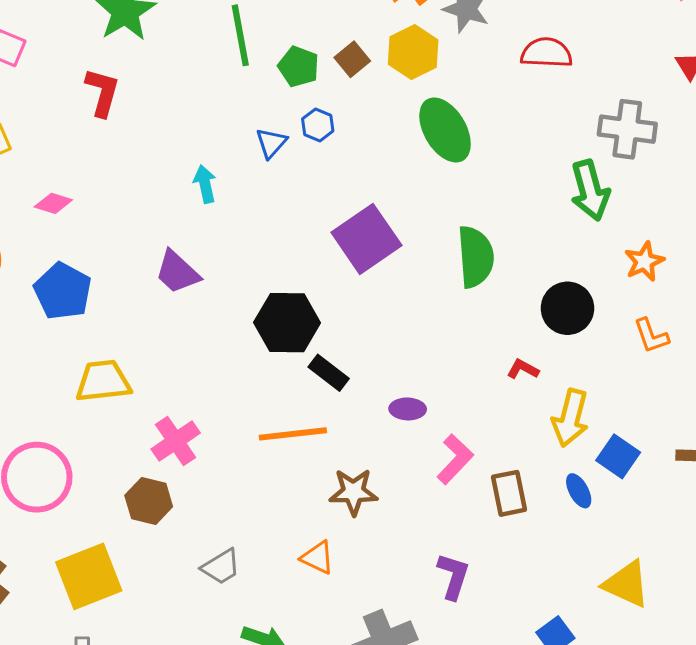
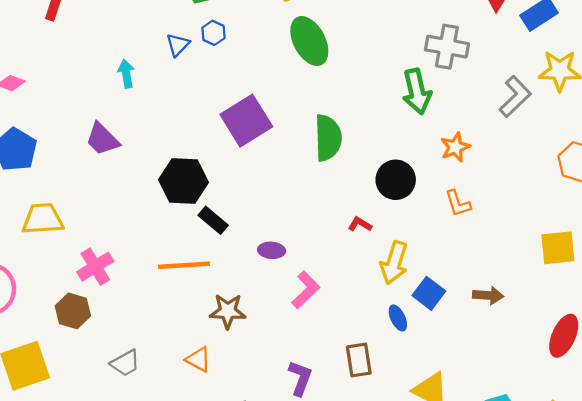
brown rectangle: (509, 493) -> (359, 360), moved

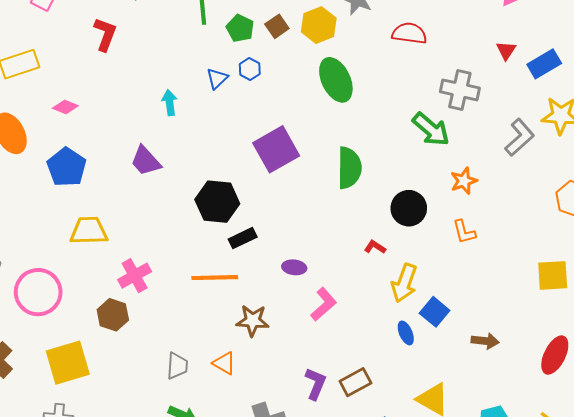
green arrow: (417, 92) -> (431, 129), turned -39
black rectangle: (213, 220) -> (243, 238), turned -68
brown arrow: (488, 295) -> (485, 341), moved
brown rectangle: (359, 360) -> (355, 382), moved, turned 68
gray trapezoid: (125, 363) -> (177, 366), moved, turned -60

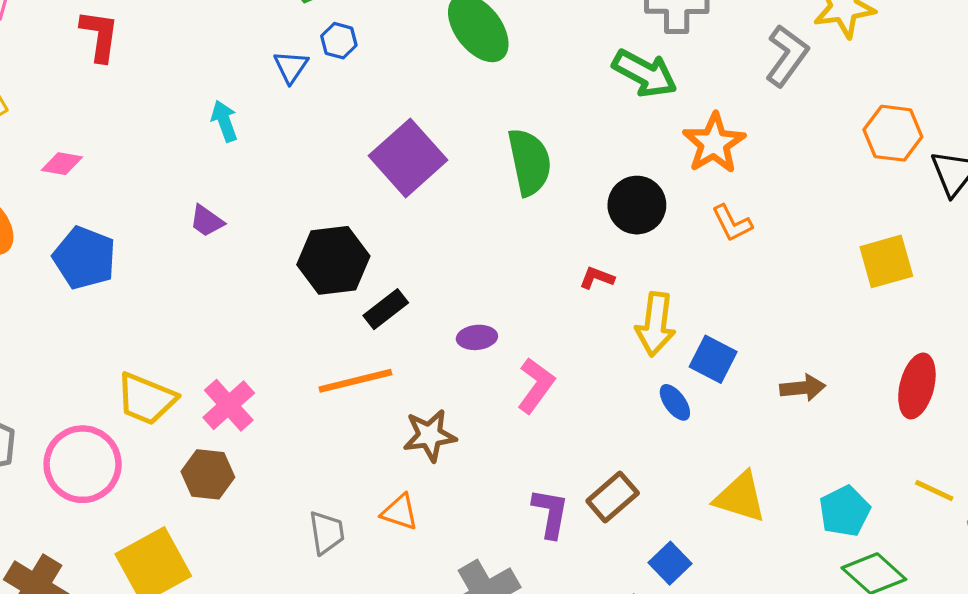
purple trapezoid: (146, 161) -> (207, 221), size x0.7
orange star: (464, 181) -> (714, 143), size x1.4
yellow trapezoid: (89, 231) -> (146, 399), moved, turned -144

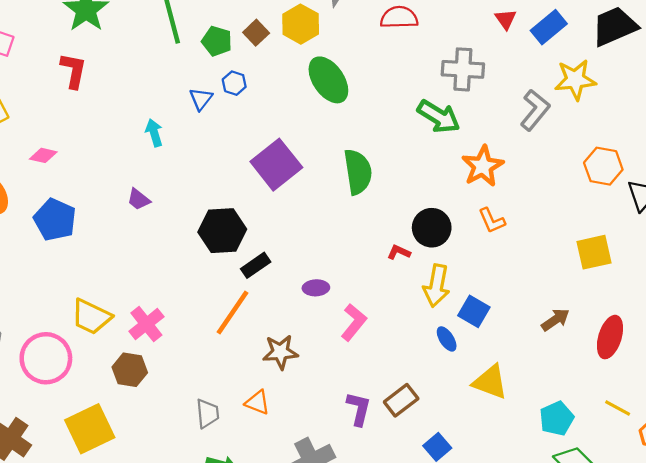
black circle: (637, 205) -> (432, 228), moved
orange line: (355, 381) -> (233, 312), turned -45
brown arrow: (803, 388) -> (555, 320), moved, turned -32
yellow triangle: (740, 497) -> (490, 382), moved

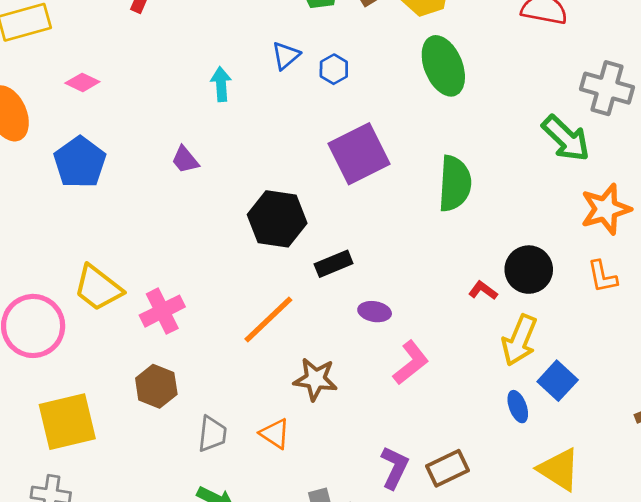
blue hexagon: (234, 83) -> (334, 69), moved
black rectangle: (256, 265) -> (334, 264), moved
brown hexagon: (130, 370) -> (156, 386), moved

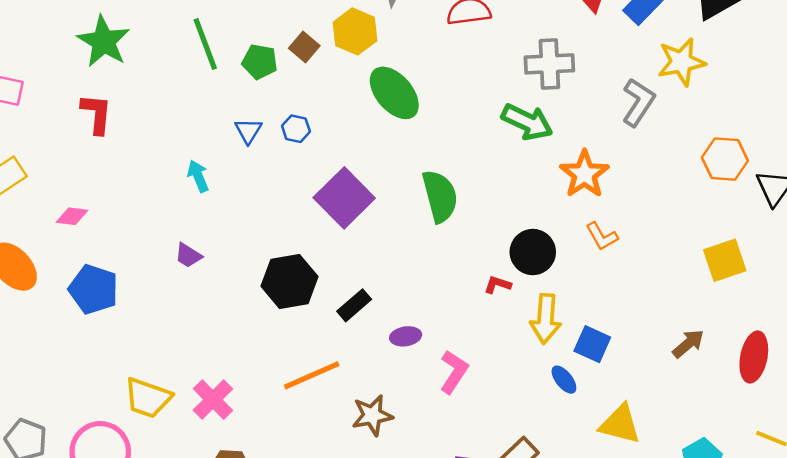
orange line: (268, 319) -> (312, 375), turned 38

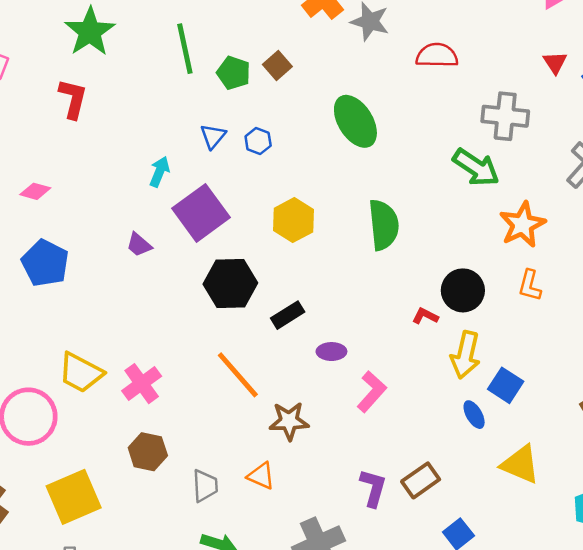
yellow hexagon: (355, 31) -> (294, 220), moved
cyan arrow: (198, 176) -> (159, 172), turned 36
purple square: (344, 198) -> (201, 213), moved
orange L-shape: (602, 236) -> (530, 285), turned 36
orange line: (312, 375) -> (238, 375), turned 64

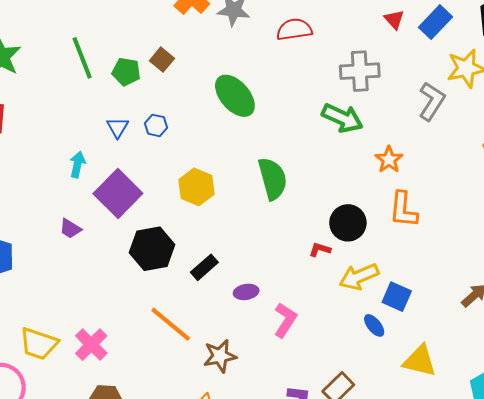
orange star: (522, 225) -> (389, 160), size x0.7
orange L-shape: (530, 285) -> (403, 210), size x1.4
yellow arrow: (465, 355) -> (359, 277), turned 63

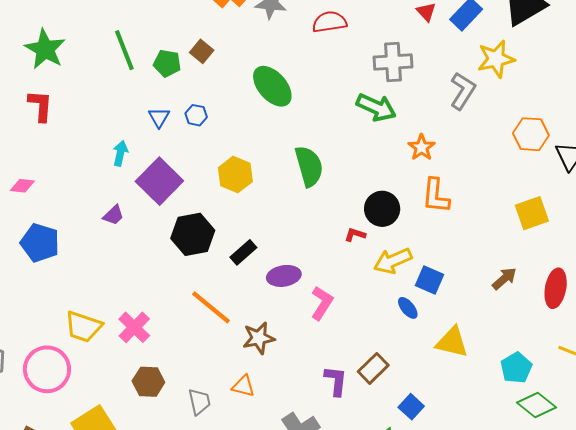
purple trapezoid: (70, 229) -> (113, 215), turned -75
purple ellipse: (246, 292) -> (284, 276), size x1.4

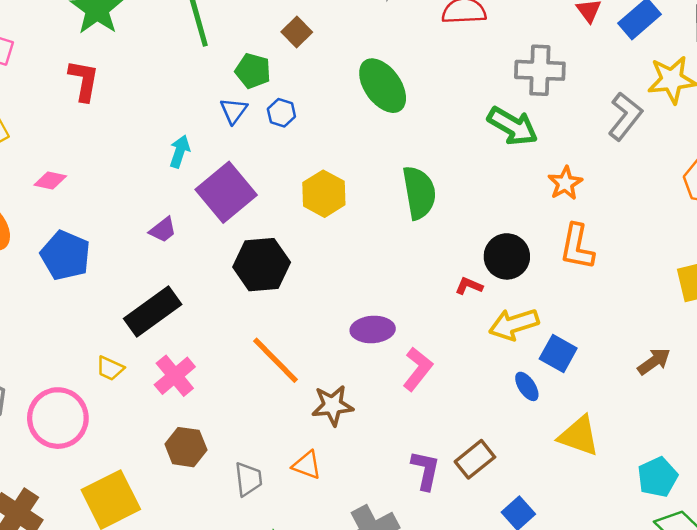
green pentagon: (167, 63) -> (253, 71), moved
black rectangle: (243, 252) -> (153, 312), moved, size x1.6
yellow trapezoid: (83, 327) -> (110, 368), size x0.6

